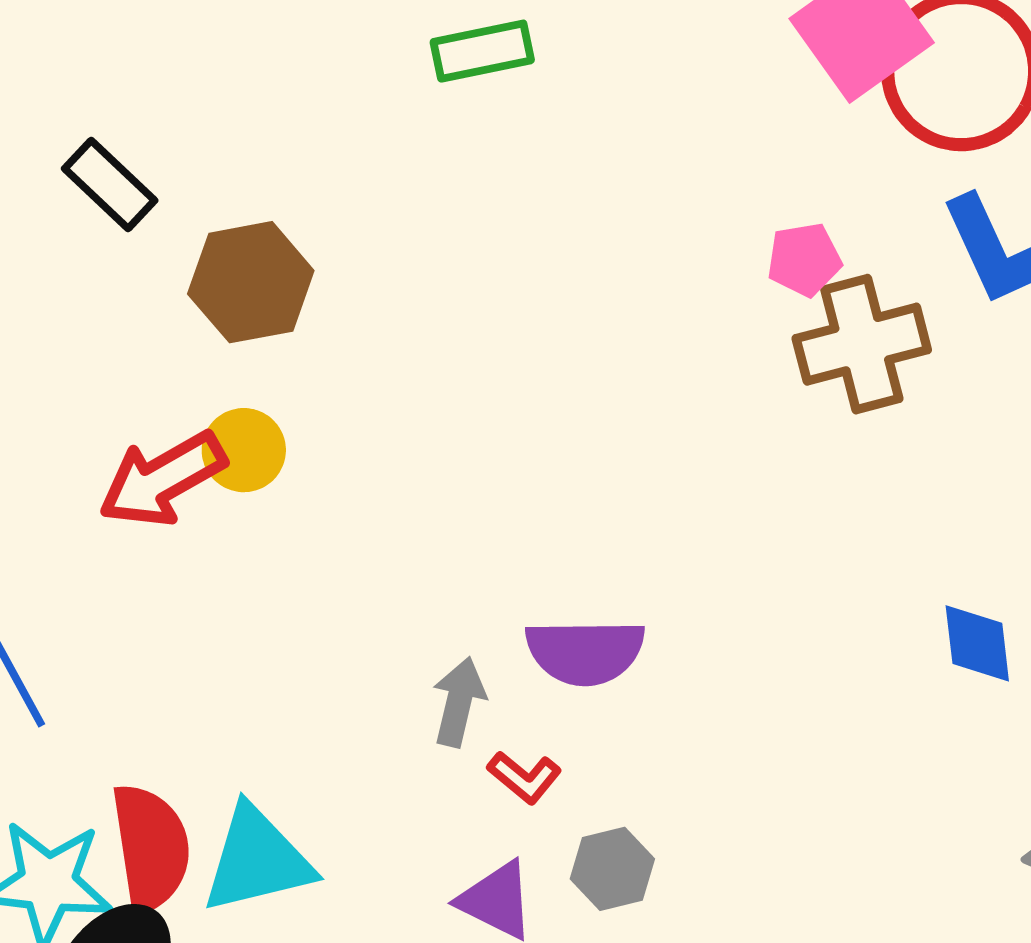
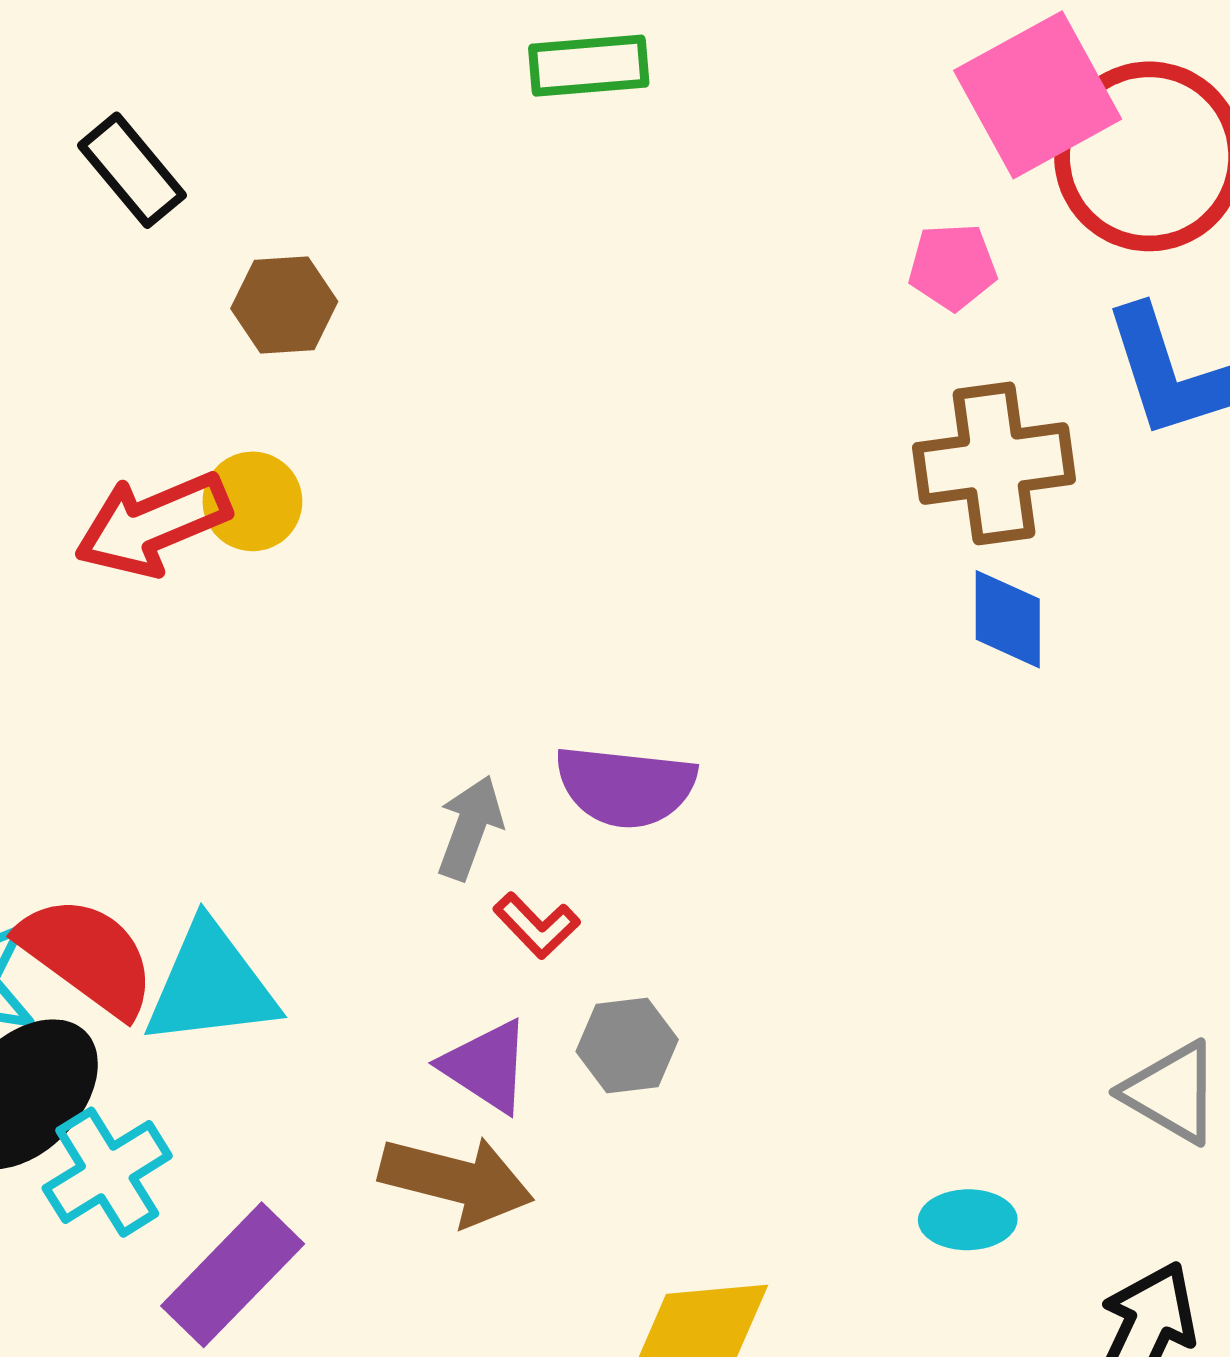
pink pentagon: (804, 260) -> (953, 267), moved
brown hexagon: (251, 282) -> (284, 305), size x0.7
blue diamond: (977, 643) -> (1008, 619), moved
red semicircle: (151, 848) -> (87, 956), turned -52

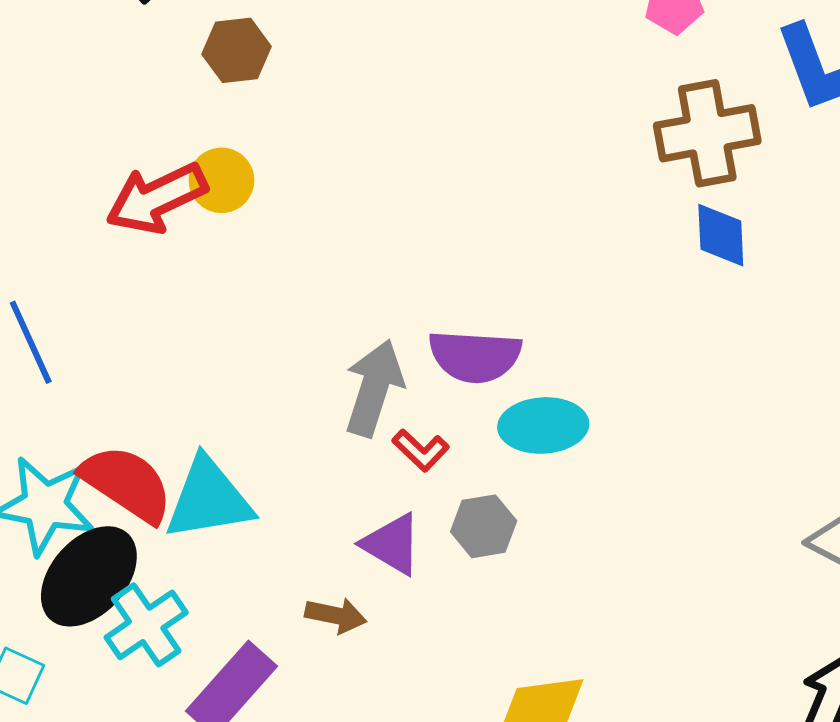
gray arrow: (470, 828) -> (374, 388), size x1.4
brown arrow: (456, 1180) -> (336, 615), moved, size x0.6
cyan ellipse: (968, 1220) -> (543, 425), moved, size x1.4

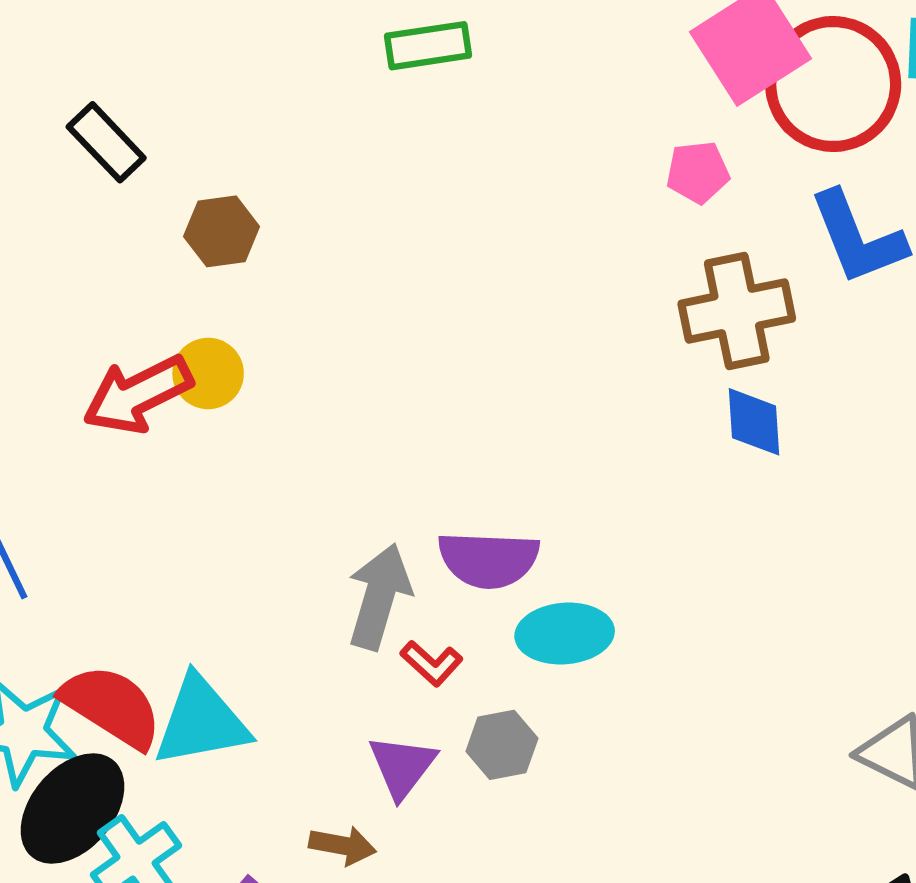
purple triangle: (392, 544) -> (402, 766), turned 38

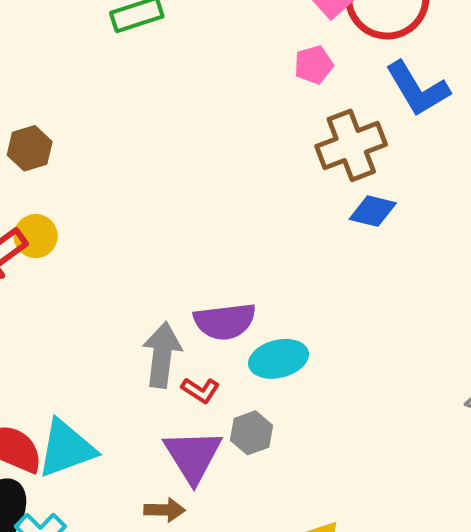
blue diamond: (754, 422) -> (373, 211), turned -63
purple triangle: (402, 766) -> (193, 456), size x1.4

